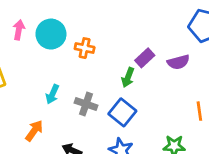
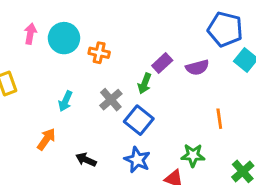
gray cross: (86, 104) -> (111, 100), moved, turned 30

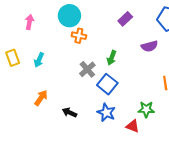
cyan circle: (64, 38) -> (69, 16), moved
purple rectangle: (162, 63) -> (125, 19), moved
cyan arrow: (65, 101) -> (39, 60), moved

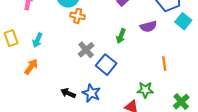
green arrow: (112, 58) -> (121, 36), moved
orange arrow: (41, 98) -> (31, 67), moved
blue star: (106, 112) -> (91, 93), moved

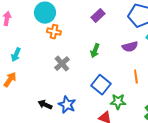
purple semicircle: (148, 27) -> (130, 47), moved
blue square: (106, 65) -> (101, 85), moved

